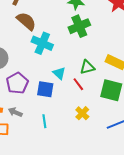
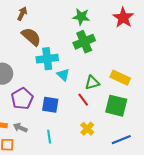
cyan cross: (42, 43) -> (47, 59), turned -30
cyan triangle: (59, 73) -> (63, 75), moved

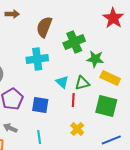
brown arrow: (22, 14) -> (12, 14), turned 64
green star: (81, 17) -> (95, 59), moved
brown semicircle: (31, 37) -> (44, 27), moved, turned -110
cyan triangle: (63, 75) -> (62, 82), moved
red line: (83, 100) -> (73, 100), turned 40

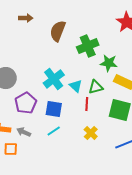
cyan cross: (37, 59) -> (54, 79), moved, turned -30
cyan line: (39, 137) -> (54, 131), moved, turned 64

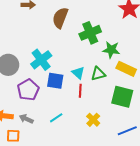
cyan cross: (54, 79) -> (41, 60), moved
red line: (87, 104) -> (80, 91), moved
blue square: (54, 109) -> (55, 81), moved

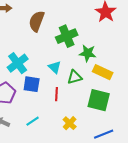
cyan triangle: (78, 73) -> (55, 67), moved

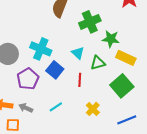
cyan cross: (18, 63) -> (41, 49), turned -30
blue square: (32, 84) -> (55, 70), turned 30
green square: (99, 100) -> (122, 86), turned 35

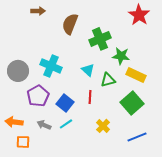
blue square: (55, 70) -> (65, 103), moved
gray arrow: (26, 108) -> (44, 125), moved

